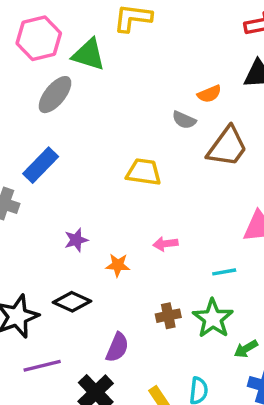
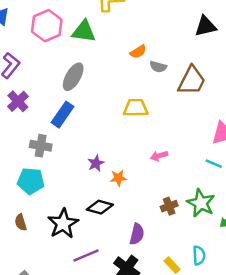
orange semicircle: (209, 94) -> (138, 52), moved
gray ellipse: (55, 95) -> (73, 77), moved
orange star: (118, 265) -> (118, 178), moved
cyan line: (224, 272) -> (214, 164), moved, turned 42

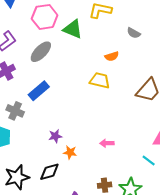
gray semicircle: (158, 67) -> (134, 33), moved
gray ellipse: (73, 77) -> (41, 52), moved
yellow trapezoid: (136, 108) -> (100, 80), moved
black diamond: (100, 207) -> (49, 172), turned -45

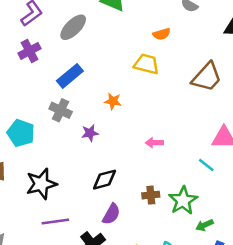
gray cross: (15, 111) -> (61, 110), moved
orange star: (70, 152) -> (113, 101), moved
black diamond: (49, 172) -> (104, 180), moved

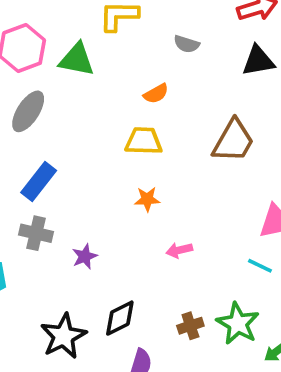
orange star: (113, 101) -> (147, 199), moved
black star: (41, 184) -> (63, 336), moved

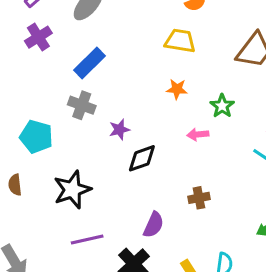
black diamond: (120, 318) -> (142, 158), moved
green star: (238, 324) -> (222, 106), moved, size x0.7
black star: (63, 336) -> (72, 190), moved

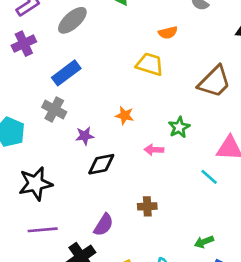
orange star: (177, 89) -> (125, 115), moved

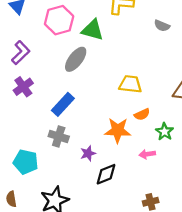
gray ellipse: (72, 20) -> (76, 59), moved
orange semicircle: (168, 33) -> (142, 114), moved
orange star: (125, 115) -> (118, 130), size x1.6

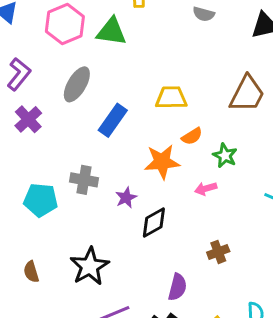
gray ellipse: (76, 59) -> (77, 84), moved
blue rectangle: (63, 104) -> (113, 120), moved
cyan pentagon: (26, 162) -> (41, 200), moved

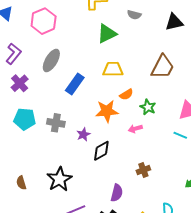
green triangle: (111, 32) -> (107, 34), moved, turned -35
cyan pentagon: (41, 200) -> (25, 119), moved

